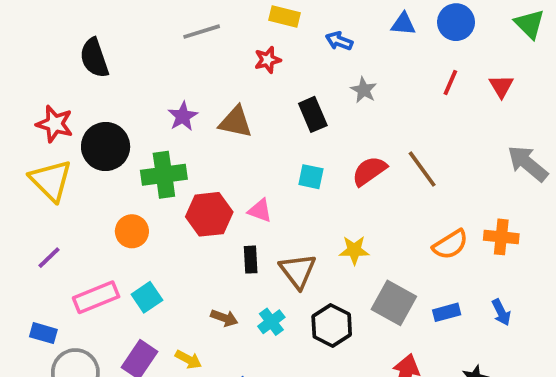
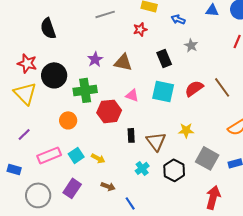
cyan square: (311, 177) -> (163, 91), size x1.6
pink triangle: (260, 211) -> (132, 95), moved
brown arrow: (224, 318) -> (108, 186), moved
blue rectangle: (43, 333) -> (14, 169), moved
yellow arrow: (188, 359) -> (98, 158), moved

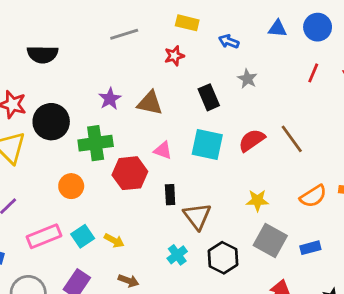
black semicircle: (48, 28) -> (43, 54), turned -70
yellow star: (186, 130) -> (257, 200), moved
black rectangle: (131, 135) -> (170, 195), moved

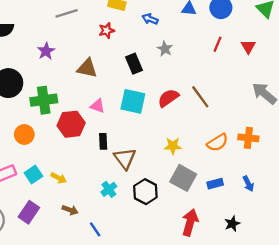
purple star: (110, 99) -> (46, 51), moved

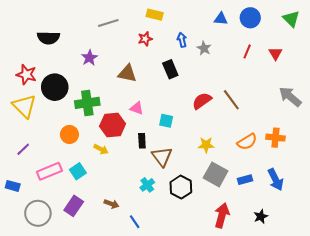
blue arrow: (150, 19) -> (182, 40), moved, turned 56
gray star: (165, 49) -> (204, 48), moved
cyan square: (133, 101) -> (166, 121), moved, size x0.6
yellow arrow: (59, 178) -> (101, 149), moved
blue arrow: (248, 184) -> (275, 180), size x1.5

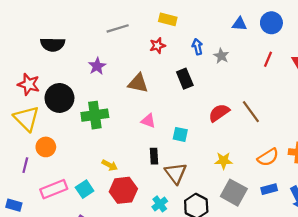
red hexagon: (113, 125) -> (123, 190), moved
orange circle: (69, 134) -> (46, 147), moved
purple line: (23, 149) -> (25, 165), turned -32
blue rectangle: (245, 180) -> (269, 189), moved

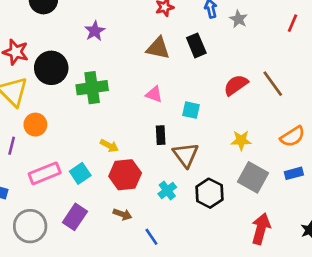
brown triangle: (138, 83) -> (158, 48), moved

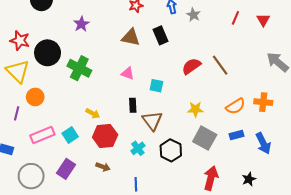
green cross: (92, 88) -> (79, 68), turned 35
blue line: (151, 237) -> (136, 184), moved, turned 32

